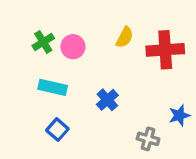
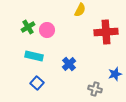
yellow semicircle: (125, 37) -> (80, 10), moved

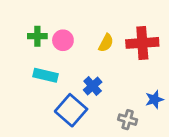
yellow semicircle: (80, 10) -> (106, 43), moved
green cross: (28, 27) -> (37, 36), turned 32
blue square: (37, 83) -> (71, 110), moved, size x1.6

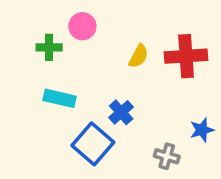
pink circle: (63, 40) -> (82, 26), moved

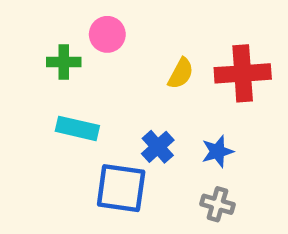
blue star: (202, 130) -> (217, 151), moved
blue square: (93, 144) -> (121, 188), turned -33

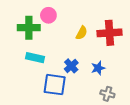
green cross: (64, 62) -> (29, 28), size x1.5
gray cross: (217, 204) -> (107, 94), moved

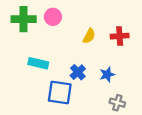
green cross: (29, 28) -> (24, 19), moved
red cross: (109, 33) -> (120, 36), size x0.7

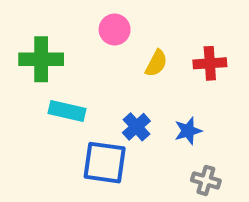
pink circle: (53, 17) -> (115, 30), moved
green cross: (24, 19) -> (41, 59), moved

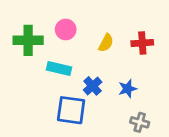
pink circle: (115, 30) -> (66, 30), moved
cyan rectangle: (67, 111) -> (59, 68), moved

